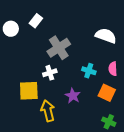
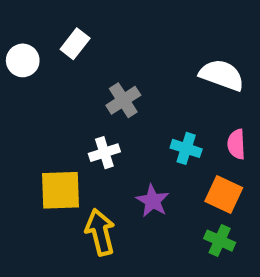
gray cross: (59, 48) -> (123, 100), size x0.7
green cross: (109, 122) -> (220, 241), moved

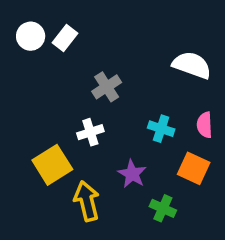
white circle: (23, 60) -> (31, 36), moved
yellow square: (60, 190) -> (52, 165), turned -30
green cross: (220, 241) -> (163, 208), moved

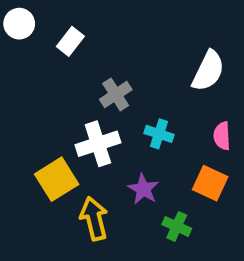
white circle: (31, 36) -> (19, 24), moved
white semicircle: (192, 65) -> (208, 71), turned 96
cyan cross: (161, 129) -> (159, 134), moved
white cross: (90, 132) -> (98, 144), size x1.5

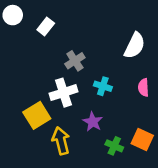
orange square: (210, 183) -> (142, 140), moved

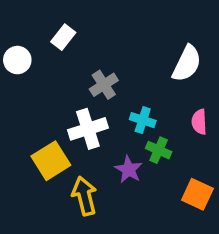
white circle: (13, 15) -> (17, 60), moved
green cross: (114, 146) -> (159, 150), moved

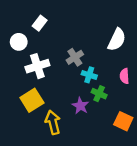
white circle: (17, 60) -> (19, 42), moved
gray cross: (104, 85) -> (75, 57), moved
white cross: (88, 129) -> (37, 66), moved

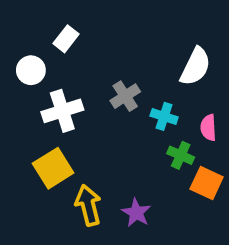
cyan cross: (89, 75) -> (164, 116), moved
green cross: (99, 94) -> (181, 155), moved
purple star: (80, 106) -> (136, 213), moved
orange square: (123, 121) -> (207, 183), moved

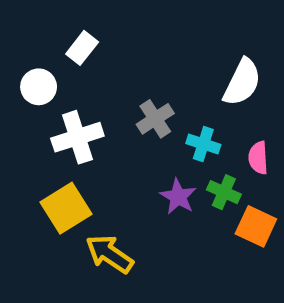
yellow arrow: (88, 205) -> (109, 254), turned -42
purple star: (136, 213) -> (178, 197), moved

